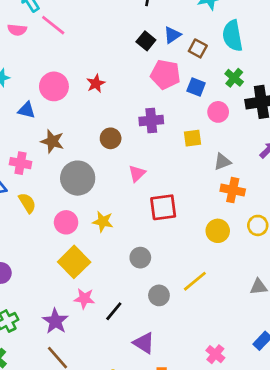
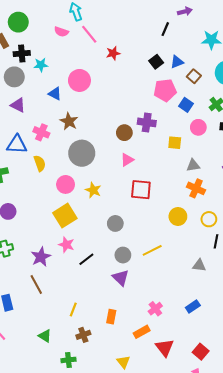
pink pentagon: (165, 74) -> (165, 90), turned -30
red star: (96, 83) -> (113, 53), moved
brown circle: (111, 138) -> (124, 133), moved
purple triangle: (144, 343) -> (121, 278), moved

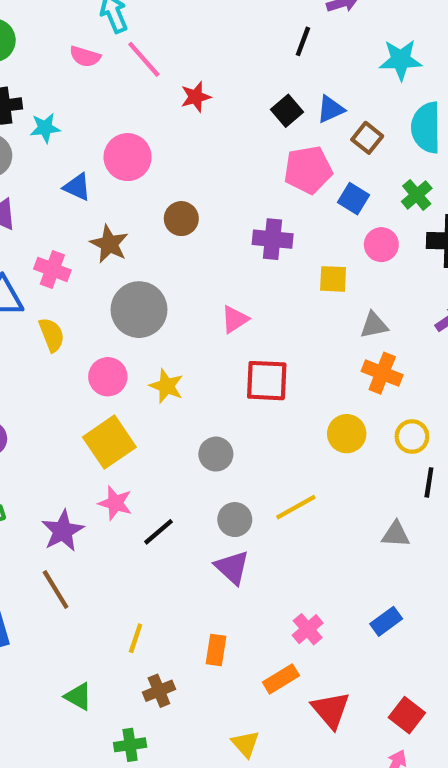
brown circle: (124, 133) -> (181, 219), moved

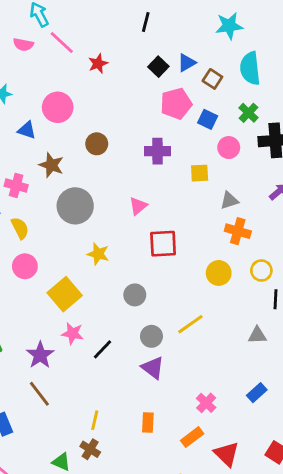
black line: (303, 41) -> (146, 22), moved
pink circle: (108, 377) -> (25, 266), moved
brown cross: (159, 691) -> (90, 449), moved, turned -30

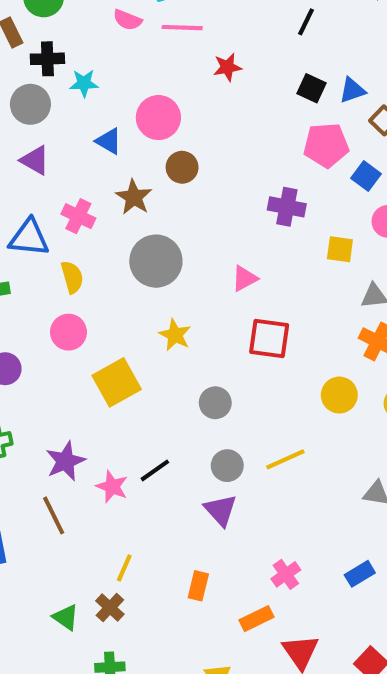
pink line: (62, 43) -> (182, 28), turned -52
black square: (158, 67) -> (311, 88), turned -30
brown circle: (97, 144) -> (182, 167), moved
pink star: (72, 333) -> (112, 487), moved

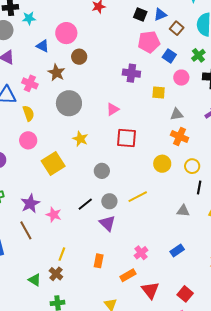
black line: (155, 470) -> (85, 204), moved

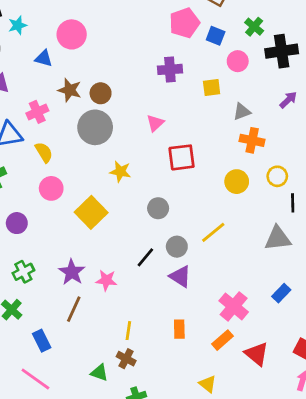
brown circle: (79, 57) -> (101, 93), moved
pink cross: (30, 83) -> (37, 112), turned -35
gray triangle: (183, 211) -> (278, 238), size x1.5
brown line: (26, 230) -> (74, 309), turned 66
pink cross: (141, 253) -> (234, 306), size x1.5

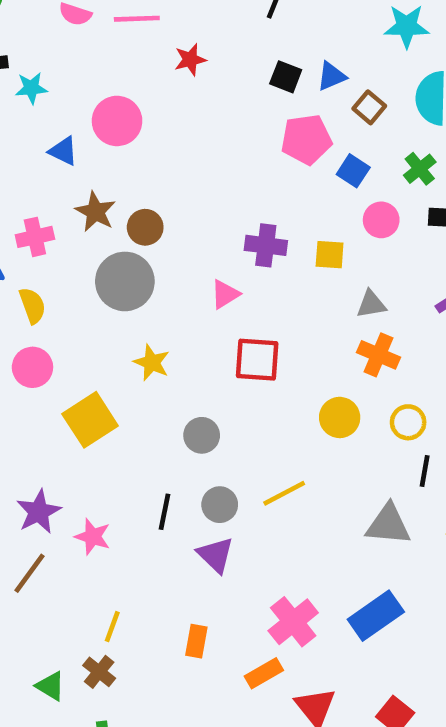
purple cross: (170, 69) -> (266, 245), moved
black line: (145, 257) -> (164, 512), turned -40
blue rectangle: (281, 293) -> (376, 616), size x1.6

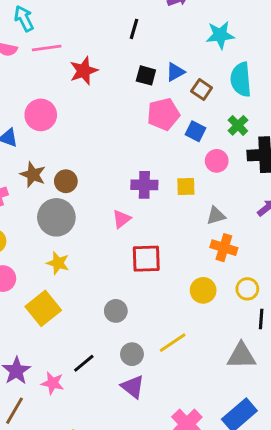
red star: (190, 60) -> (84, 71), size x1.4
yellow star: (152, 363) -> (58, 263), moved
black line: (164, 512) -> (84, 363), moved, turned 45

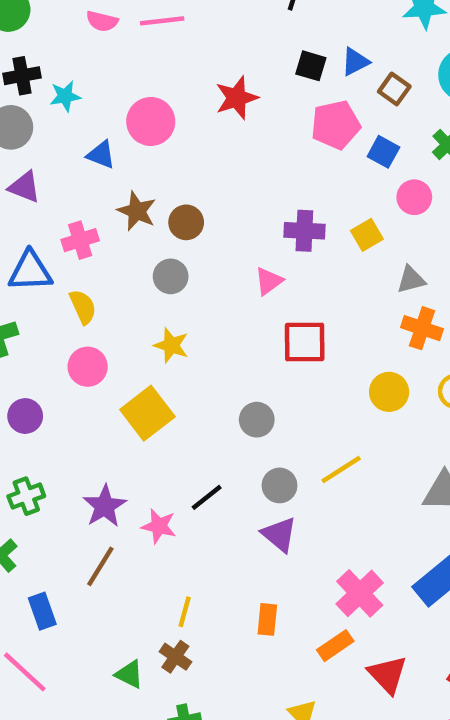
red star: (84, 71) -> (237, 98), moved
yellow square: (186, 187) -> (367, 235), turned -30
gray circle: (56, 217) -> (171, 276), size x0.6

